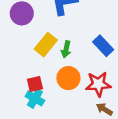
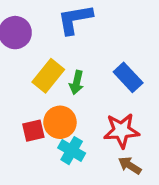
orange circle: (68, 78) -> (60, 122), moved
cyan cross: (35, 98) -> (72, 151), moved

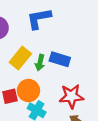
blue rectangle: (128, 77) -> (60, 59), moved, turned -30

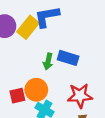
yellow rectangle: (20, 58) -> (28, 27), moved

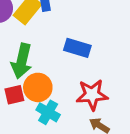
green arrow: (48, 61) -> (22, 61), moved, size x1.6

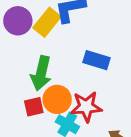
red star: (92, 95) -> (86, 107), moved

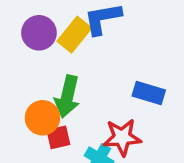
blue rectangle: (96, 60) -> (149, 93), moved
orange circle: (57, 99) -> (42, 118), moved

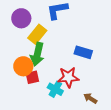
yellow rectangle: (74, 35) -> (37, 34), moved

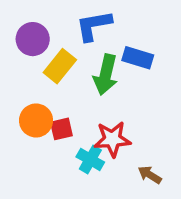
blue rectangle: (83, 52) -> (138, 58), moved
green arrow: (37, 54) -> (106, 75), moved
red square: (32, 77) -> (61, 129), moved

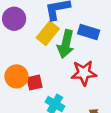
yellow rectangle: (60, 66) -> (48, 33), moved
red star: (112, 139) -> (84, 73), moved

